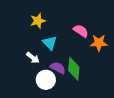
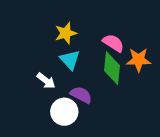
yellow star: (38, 21) -> (66, 33), moved
green diamond: (74, 69) -> (112, 68), moved

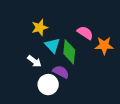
yellow star: (66, 33) -> (40, 27), moved
green diamond: (112, 68) -> (69, 52), moved

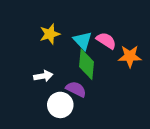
cyan triangle: (52, 45) -> (83, 41), moved
white arrow: (34, 61) -> (43, 76), turned -48

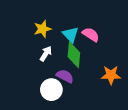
orange star: (130, 56) -> (111, 75), moved
white arrow: (43, 76) -> (46, 54), moved, turned -48

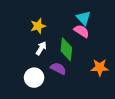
cyan triangle: (70, 35) -> (84, 18), moved
white circle: (51, 90) -> (34, 78), moved

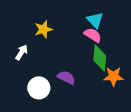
white arrow: (41, 48) -> (22, 52), moved
green diamond: (66, 49) -> (100, 58), moved

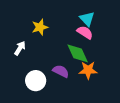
green diamond: (100, 58) -> (78, 53), moved, turned -30
orange star: (113, 76) -> (88, 70), moved

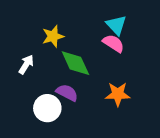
green diamond: (78, 53) -> (75, 63), moved
purple semicircle: (61, 71) -> (67, 93), moved

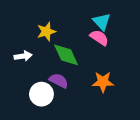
white arrow: (26, 64) -> (23, 56), turned 49

